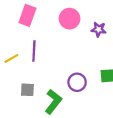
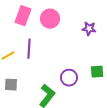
pink circle: (70, 19) -> (50, 19), moved
gray square: (27, 90) -> (11, 85), moved

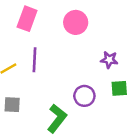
pink circle: (50, 19) -> (76, 22), moved
purple star: (89, 29) -> (109, 60), moved

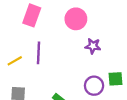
purple star: (109, 60) -> (93, 46), moved
purple circle: (84, 96) -> (94, 86), moved

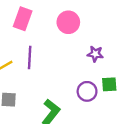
purple star: (93, 46) -> (95, 54), moved

